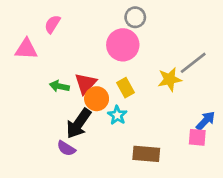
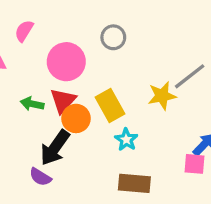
gray circle: (135, 17) -> (113, 37), moved
pink circle: (123, 45) -> (66, 62), moved
yellow rectangle: (126, 88) -> (110, 105), size x1.4
cyan star: (117, 115) -> (126, 140), moved

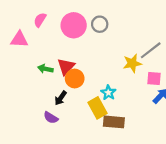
pink circle: (66, 62) -> (74, 25), moved
yellow rectangle: (110, 105) -> (97, 108), moved
black arrow: (55, 148) -> (61, 98), size x0.6
pink square: (194, 164) -> (154, 79), moved

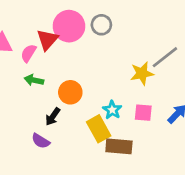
pink semicircle: (40, 20) -> (28, 53), moved
red triangle: (66, 67) -> (47, 40), moved
pink square: (154, 79) -> (143, 113), moved

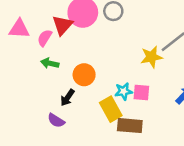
cyan star: (112, 110) -> (123, 91), turned 30
pink square: (143, 113) -> (141, 93), moved

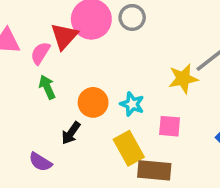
green arrow: (50, 63) -> (47, 87), turned 54
cyan star: (123, 91) -> (132, 104), moved, turned 30
purple semicircle: (56, 121) -> (40, 162), moved

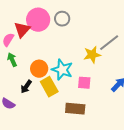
cyan star: (132, 104) -> (62, 70), size x1.5
yellow rectangle: (129, 148) -> (49, 87), moved

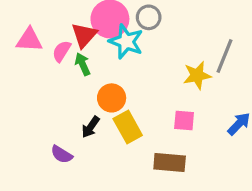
gray line: (109, 43) -> (224, 56), turned -30
green arrow: (12, 60) -> (83, 64), moved
cyan star: (62, 70) -> (126, 42), moved

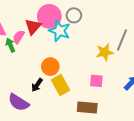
green arrow: (83, 64) -> (10, 45), moved
purple semicircle: (62, 154) -> (19, 102), size x1.5

